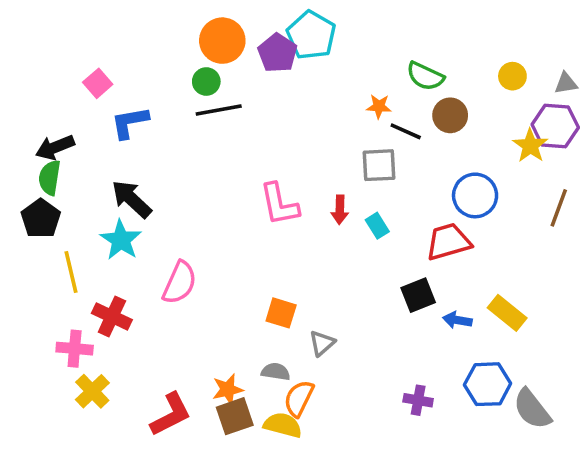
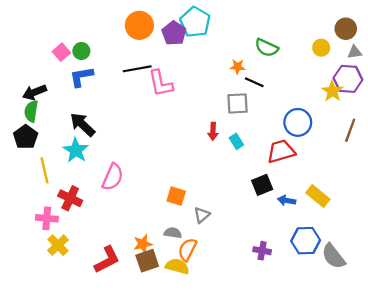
green circle: (206, 82) -> (81, 51), moved
brown circle: (450, 115) -> (346, 29), moved
pink L-shape: (279, 204) -> (161, 83), moved

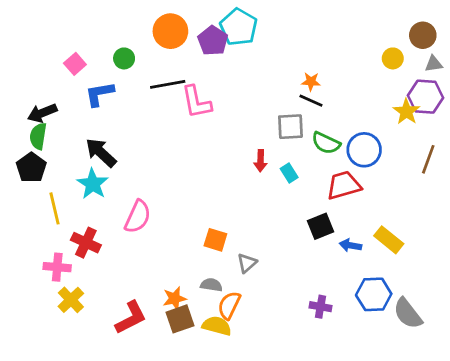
green semicircle: (267, 48) -> (326, 143), moved
green circle: (81, 51) -> (124, 58), moved
orange star: (238, 67) -> (311, 82), moved

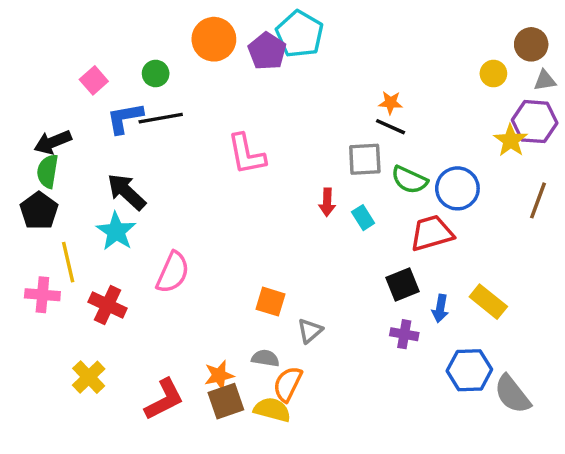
black line: (168, 84) -> (161, 118), moved
pink L-shape: (196, 102) -> (246, 154), moved
blue arrow: (350, 245) -> (440, 308), turned -90
pink cross: (57, 267) -> (42, 295), moved
purple cross: (320, 307) -> (404, 334), moved

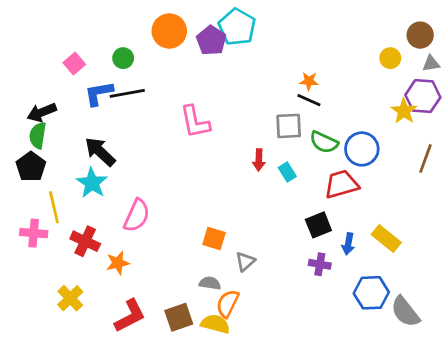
orange star: (219, 375) -> (118, 263), moved

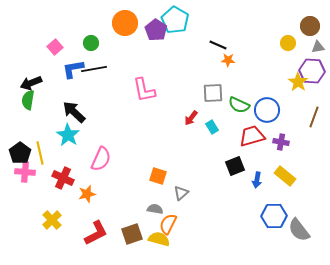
black line: (309, 100) -> (218, 45), moved
red arrow: (259, 160) -> (191, 118), turned 35
black pentagon: (31, 167) -> (20, 153), moved
purple cross: (320, 264) -> (281, 142), moved

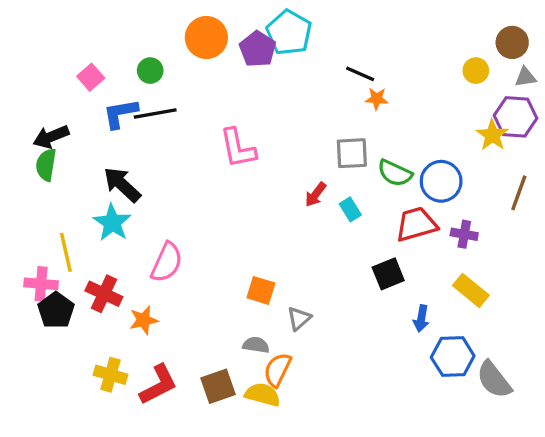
black pentagon: (20, 153) -> (56, 310), moved
blue arrow: (257, 180) -> (421, 319), moved
yellow cross: (52, 220) -> (111, 375), moved, turned -30

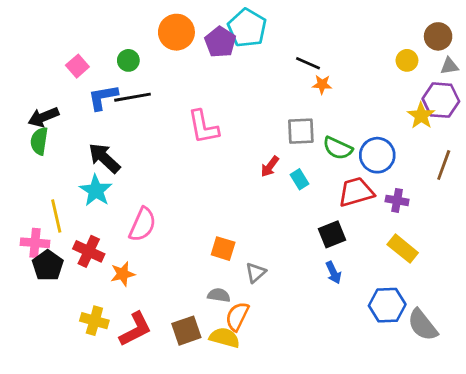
blue arrow: (421, 319) -> (333, 273), moved, turned -35

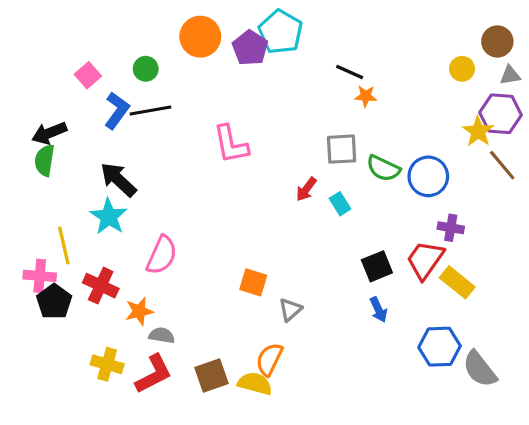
blue L-shape: (103, 97) -> (117, 111), turned 136
brown line: (444, 165) -> (502, 165), moved, turned -60
red trapezoid: (356, 192) -> (425, 260), moved, turned -39
gray semicircle: (219, 295) -> (162, 335), moved

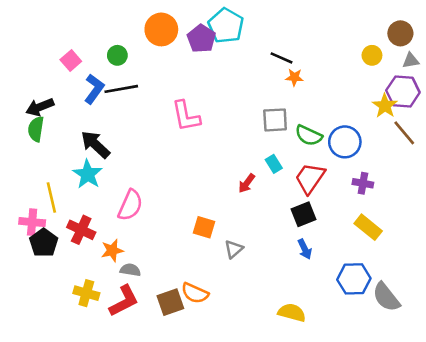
red arrow: (306, 189) -> (247, 183), moved
red trapezoid: (425, 260) -> (310, 178), moved
orange semicircle: (269, 359) -> (195, 293), moved, turned -92
yellow semicircle: (255, 384) -> (292, 313), moved

